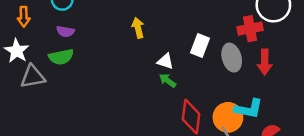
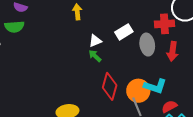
white rectangle: (200, 45) -> (124, 32), turned 30
white triangle: (165, 61) -> (95, 41), turned -48

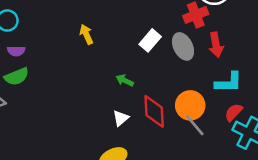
white triangle: (95, 41) -> (121, 118), moved
cyan L-shape: (155, 86) -> (229, 82), moved

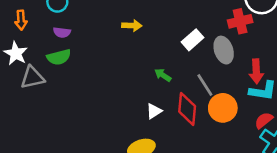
yellow arrow: (86, 34) -> (132, 26), turned 108
red arrow: (216, 45) -> (256, 71), moved
gray line: (195, 125) -> (205, 85), moved

